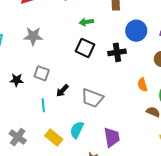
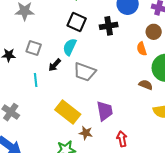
orange semicircle: (142, 85) -> (142, 49), moved
cyan semicircle: (77, 130) -> (70, 47), moved
yellow rectangle: (54, 138) -> (68, 112), moved, size x1.4

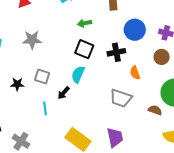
orange semicircle: (142, 49) -> (135, 73), moved
gray trapezoid: (85, 72) -> (121, 98), moved

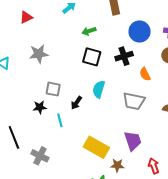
cyan semicircle: (78, 74) -> (99, 89), moved
black star: (17, 84) -> (40, 107), moved

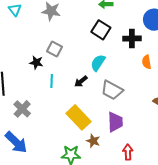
gray trapezoid: (134, 101) -> (112, 90), moved
black arrow: (76, 103) -> (81, 81), moved

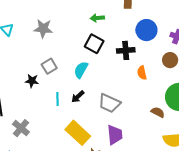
gray square: (54, 49) -> (49, 66), turned 35
cyan semicircle: (98, 63) -> (81, 70), moved
cyan line: (52, 81) -> (57, 99), moved

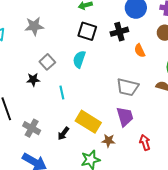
black arrow: (78, 97) -> (63, 134), moved
gray trapezoid: (109, 103) -> (128, 87), moved

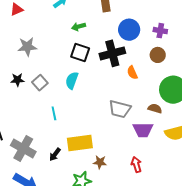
black cross: (119, 32) -> (112, 53), size x1.4
black star: (33, 80) -> (17, 80), moved
purple trapezoid: (125, 117) -> (143, 130), moved, turned 105
yellow rectangle: (88, 122) -> (80, 143), turned -40
gray cross: (32, 128) -> (23, 149), size x1.4

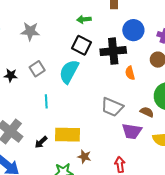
black star: (17, 80) -> (11, 75), moved
cyan semicircle: (72, 80) -> (69, 72), size x1.4

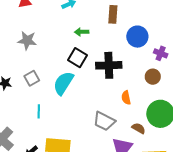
blue circle: (133, 30) -> (137, 37), moved
orange semicircle: (130, 73) -> (126, 98), moved

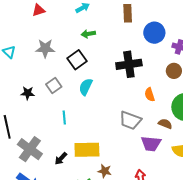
green arrow: (82, 32) -> (88, 34), moved
black square: (77, 58) -> (77, 60), moved, turned 30
cyan semicircle: (63, 83) -> (86, 87), size x0.7

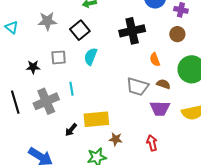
gray square: (54, 85) -> (59, 57), turned 35
brown semicircle: (165, 124) -> (163, 84), moved
gray cross: (30, 149) -> (46, 101), moved, turned 35

